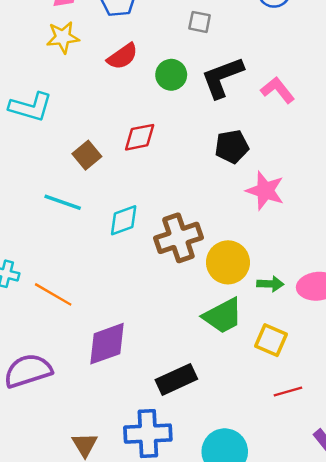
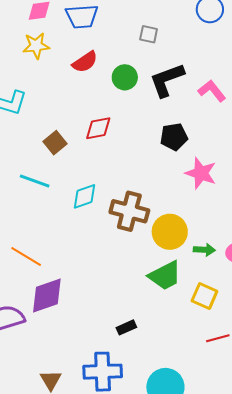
brown cross: (178, 238) -> (129, 211), turned 33
purple diamond: (107, 344) -> (47, 295), moved
black rectangle: (176, 379) -> (126, 327), size x0.6

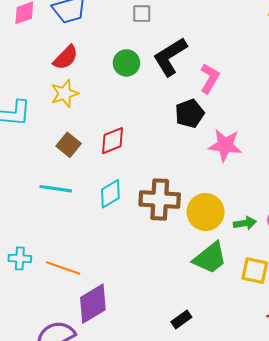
yellow star: (36, 46) -> (65, 94), moved
red semicircle: (85, 62) -> (66, 58), moved
pink L-shape: (212, 91) -> (210, 78), moved, turned 80
red diamond: (98, 128) -> (112, 141), moved

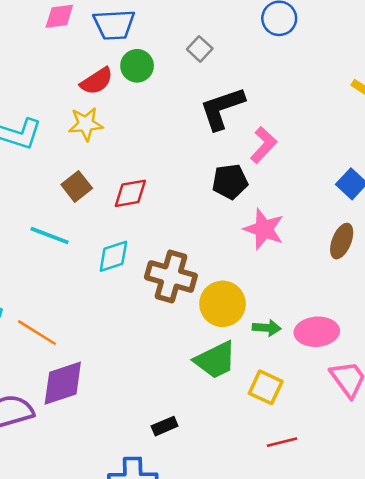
gray square: (142, 14) -> (200, 49), turned 30
green circle: (126, 63) -> (137, 66), moved

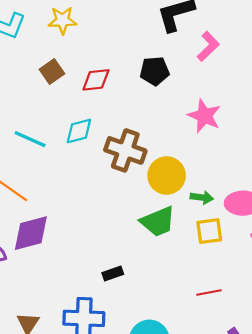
black pentagon: (230, 182) -> (155, 71), moved
cyan line: (50, 235) -> (30, 139), moved
yellow square: (266, 387) -> (209, 231), moved, turned -36

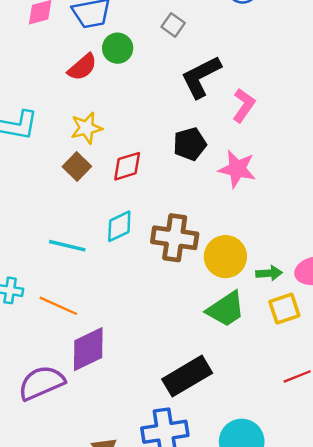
yellow star: (62, 20) -> (87, 128), moved
pink star: (204, 116) -> (237, 169), moved
black rectangle: (113, 274) -> (187, 376), size x2.0

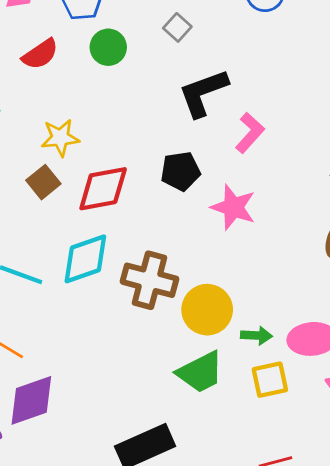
red semicircle: (82, 67) -> (40, 54), moved
red diamond: (127, 166) -> (103, 189), size x1.4
cyan diamond: (119, 226) -> (85, 259), size x1.4

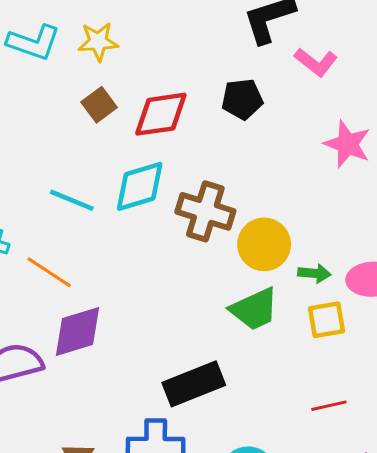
pink L-shape: (250, 133) -> (316, 62), turned 84
yellow star: (60, 138) -> (98, 42), moved
pink star: (233, 207) -> (347, 144), moved

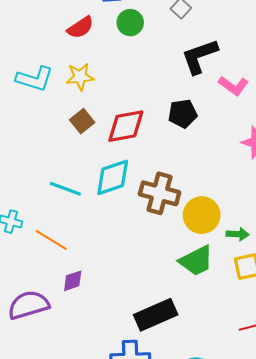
purple diamond: (78, 331) -> (73, 281), size x0.6

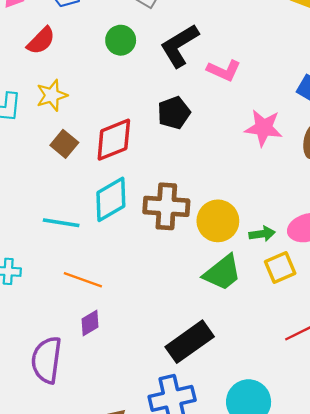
green circle: (130, 23) -> (121, 40), moved
orange line: (51, 240) -> (83, 280), moved
purple semicircle: (28, 305) -> (47, 360), turned -54

